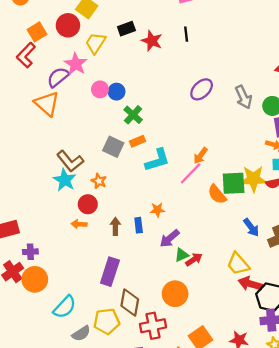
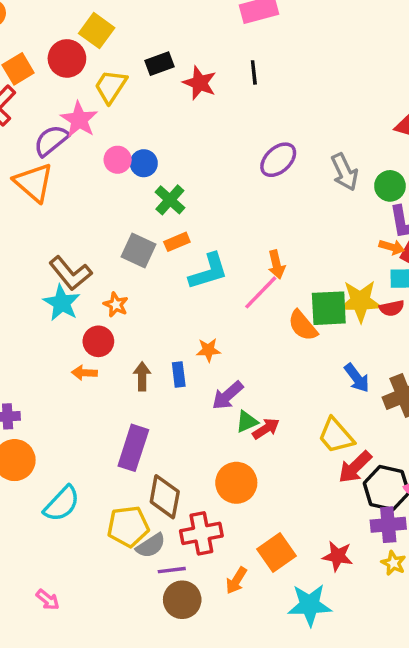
orange arrow: (200, 156) -> (276, 264), turned -49
red arrow: (250, 284) -> (355, 467), turned -60
gray semicircle: (81, 333) -> (151, 546), moved

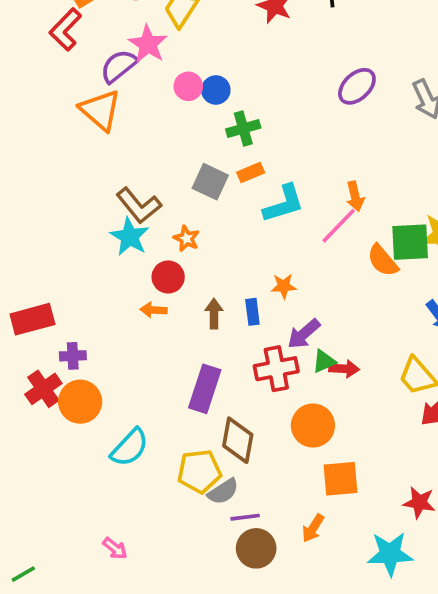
green cross: (170, 200) -> (243, 128), turned 32
red arrow: (266, 429) -> (344, 369), turned 36
red cross: (201, 533) -> (276, 369), moved
orange square: (276, 553) -> (340, 479), moved, turned 30

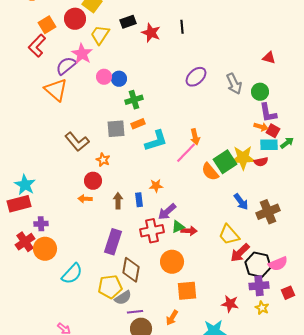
gray square: (210, 182) -> (116, 129), turned -30
cyan star: (130, 237) -> (25, 185), moved
green square: (410, 242) -> (225, 162), turned -30

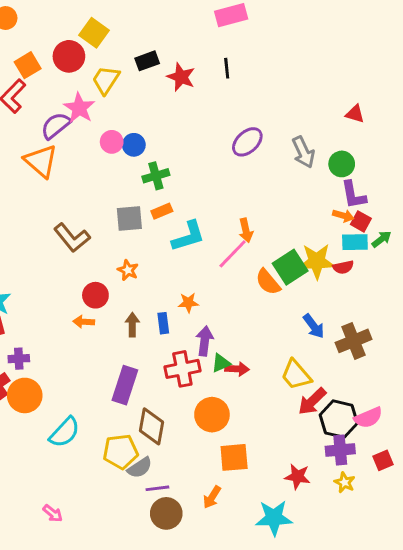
orange star: (103, 160) -> (128, 270), moved
purple arrow: (167, 212) -> (205, 341), turned 138

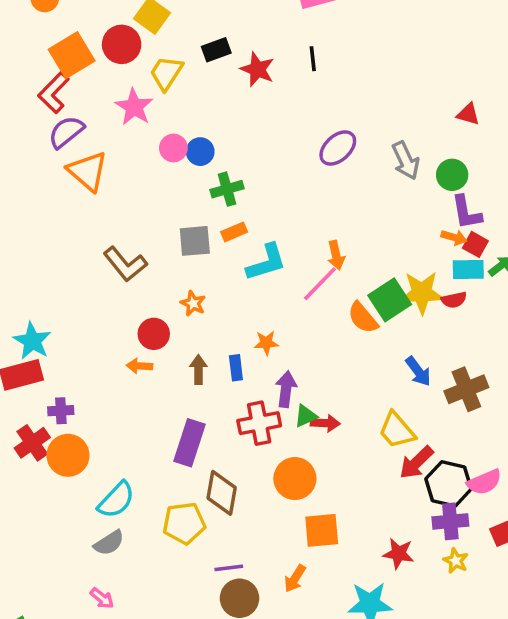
orange square: (28, 65) -> (72, 55), size x1.4
purple semicircle: (56, 126) -> (66, 132), moved
gray semicircle: (140, 468) -> (109, 543), moved

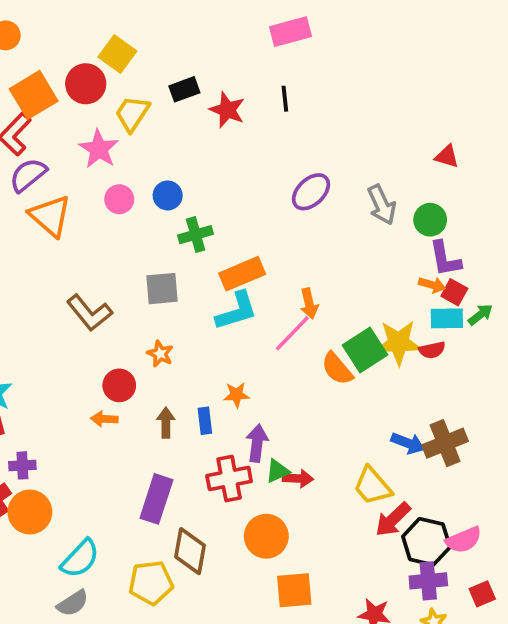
pink circle: (173, 148) -> (119, 199), moved
orange rectangle: (234, 232) -> (242, 274), moved, size x1.6
blue arrow: (418, 371) -> (408, 443), moved, turned -32

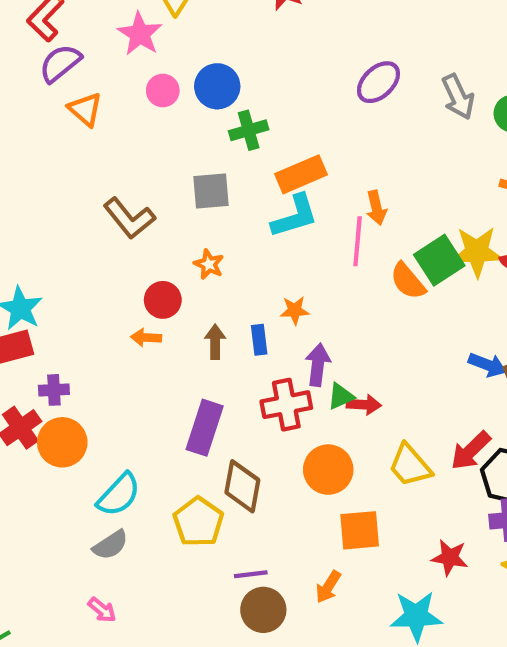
blue circle: (168, 195) -> (217, 86), size x1.4
orange triangle: (50, 216) -> (85, 109), size x0.7
pink line: (292, 333) -> (358, 241), turned -39
yellow trapezoid: (372, 486) -> (410, 465), moved
yellow pentagon: (151, 583) -> (198, 522), turned -30

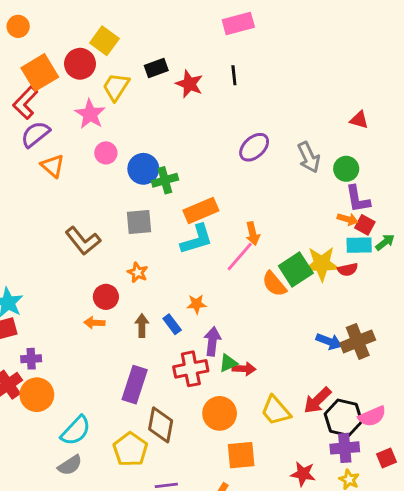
blue circle: (217, 86) -> (143, 169), moved
pink line: (358, 241) -> (240, 257), turned 36
blue rectangle: (259, 340) -> (172, 324), turned -30

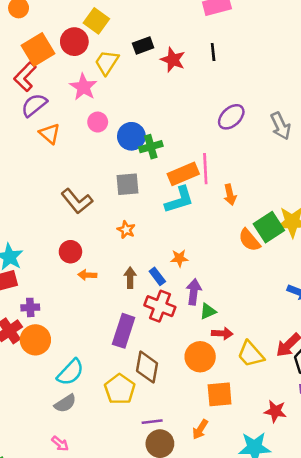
pink line: (240, 257) -> (205, 169), moved, turned -44
red circle: (106, 297) -> (70, 252), moved
red cross: (191, 369) -> (160, 306), moved, turned 32
red arrow: (244, 369) -> (222, 333), moved

